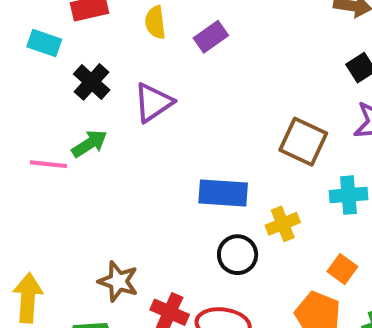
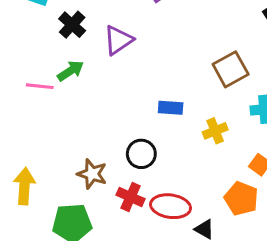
brown square: (303, 142) -> (231, 69), turned 36
blue rectangle: (223, 193) -> (171, 108), size x0.7
black circle: (238, 255) -> (141, 154), moved

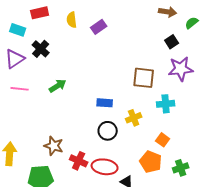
purple triangle: (118, 40) -> (15, 59), moved
brown square: (231, 69) -> (144, 78), turned 35
green arrow: (71, 71) -> (58, 86), moved
black circle: (141, 154) -> (108, 131), moved

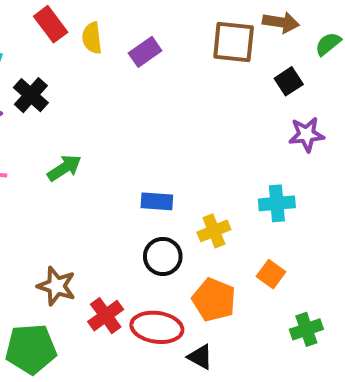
red rectangle: (40, 13) -> (51, 24), moved, turned 66
purple star: (181, 69) -> (306, 134), size x0.7
brown square: (144, 78) -> (234, 42), moved
red cross: (79, 161) -> (106, 316), turned 30
orange pentagon: (151, 162) -> (214, 300), moved

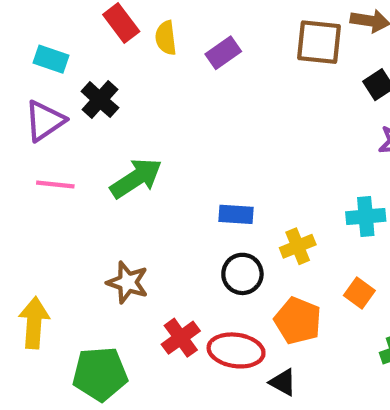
green arrow: (64, 168) -> (136, 178), size x1.4
brown star: (56, 286) -> (128, 282), moved

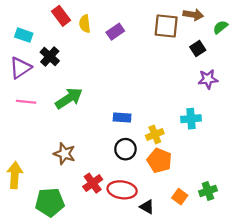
orange square: (359, 293) -> (180, 197), moved
orange pentagon: (298, 321) -> (159, 160), moved

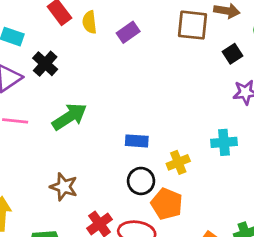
orange pentagon: (159, 160) -> (167, 204), moved

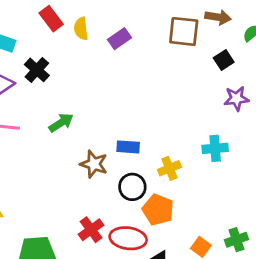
green arrow: (69, 117) -> (61, 123), size x0.7
brown star: (64, 187) -> (94, 164), moved

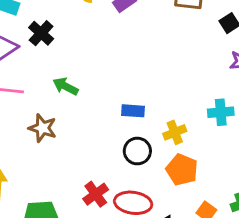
green arrow: (61, 123) -> (65, 86), turned -120
brown star: (94, 164) -> (42, 128), moved
orange pentagon: (158, 210) -> (182, 170), moved

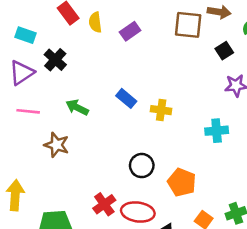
blue rectangle: (133, 111) -> (126, 98), moved, turned 36
yellow cross: (175, 132) -> (161, 110), moved, turned 30

